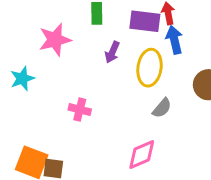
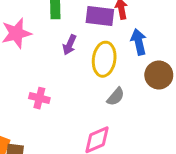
blue arrow: (174, 40) -> (139, 42), moved

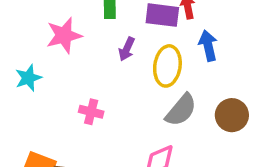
brown circle: (159, 75) -> (232, 115), moved
gray semicircle: (116, 97) -> (181, 110), size x1.5

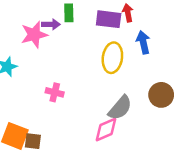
purple arrow: (127, 49) -> (51, 24), moved, turned -114
gray semicircle: (181, 110) -> (120, 108), moved

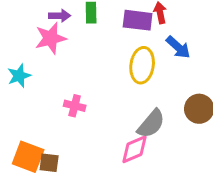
purple arrow: (51, 24) -> (60, 16), moved
blue arrow: (143, 42) -> (178, 47), turned 145

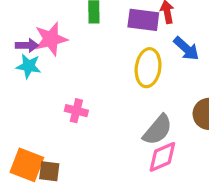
purple arrow: (60, 16) -> (27, 45), moved
cyan star: (19, 76) -> (29, 66), moved, turned 30
pink diamond: (135, 149) -> (162, 157), moved

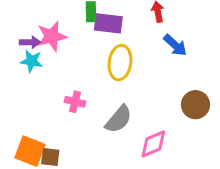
purple rectangle: (143, 20) -> (108, 23), moved
yellow ellipse: (148, 68) -> (120, 63), moved
gray semicircle: (158, 130) -> (119, 119), moved

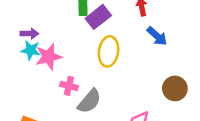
purple rectangle: (108, 23) -> (98, 17), turned -45
pink star: (52, 36) -> (49, 57), moved
gray semicircle: (119, 119) -> (89, 101), moved

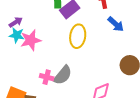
purple arrow: (29, 34) -> (16, 22), turned -32
pink cross: (69, 86) -> (47, 77), moved

